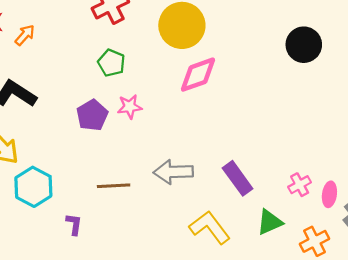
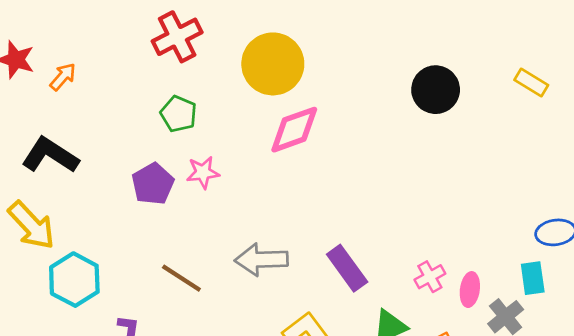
brown line: (114, 186) -> (181, 278), turned 36

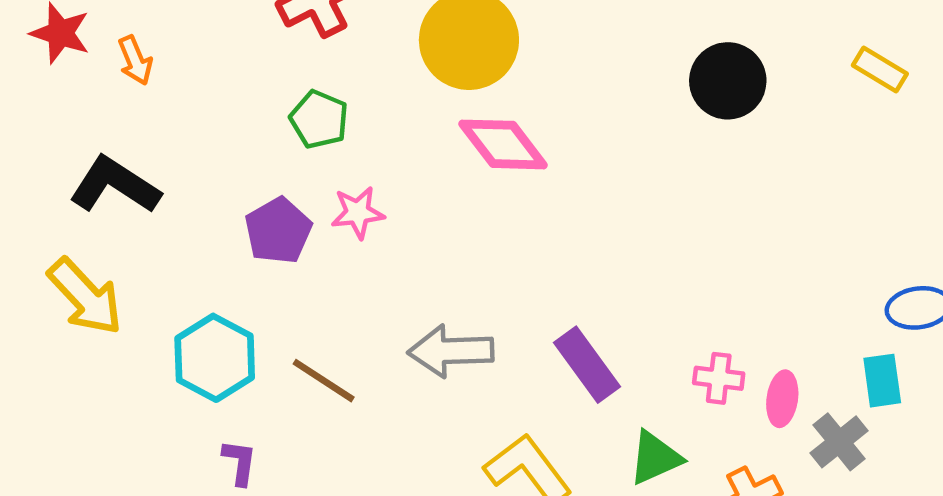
orange arrow: (63, 77) -> (135, 60), turned 116
pink diamond: (294, 130) -> (503, 144), turned 72
pink cross: (430, 277) -> (719, 378), turned 36
cyan hexagon: (74, 280) -> (215, 358), moved

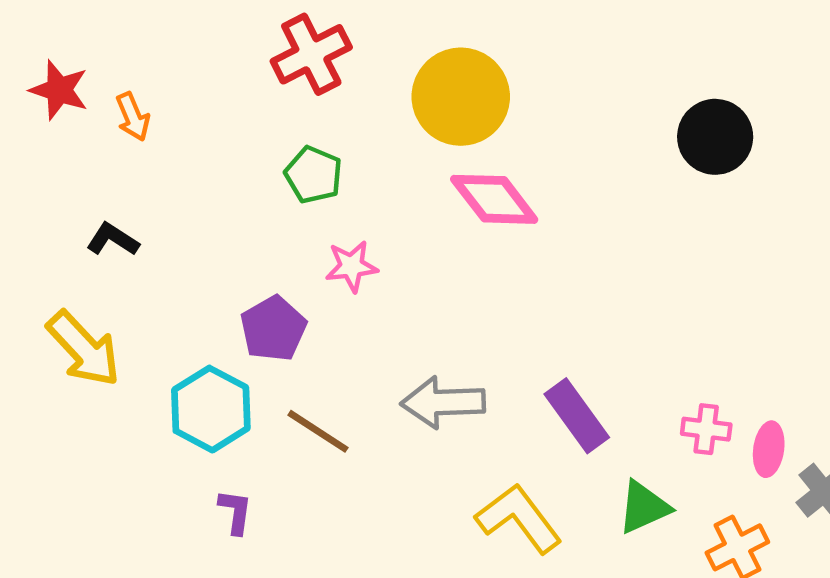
black L-shape: (115, 185) -> (113, 239), size x0.6
purple pentagon: (278, 231) -> (273, 329), moved

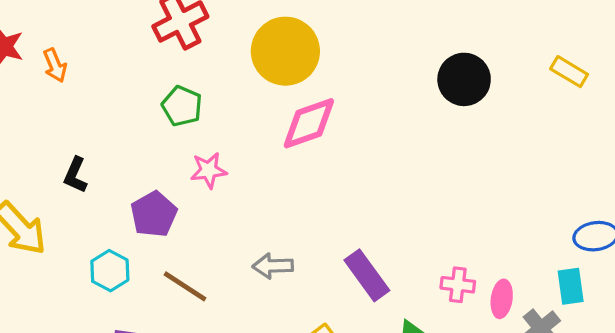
pink diamond: (494, 199) -> (309, 123), turned -72
black L-shape: (113, 239) -> (75, 175), moved, turned -99
gray arrow: (443, 402) -> (273, 266), size x0.7
cyan hexagon: (211, 409) -> (110, 271), size x0.7

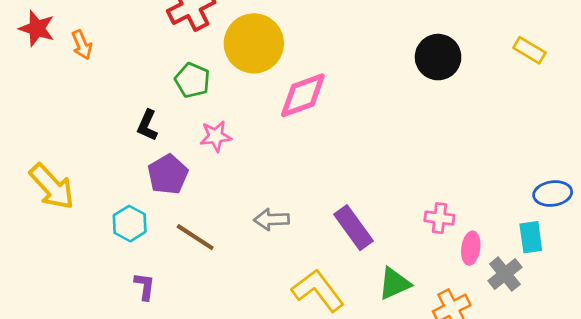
yellow circle: (285, 51) -> (254, 43), moved
black L-shape: (75, 175) -> (147, 125), moved
pink cross: (458, 285) -> (439, 218), moved

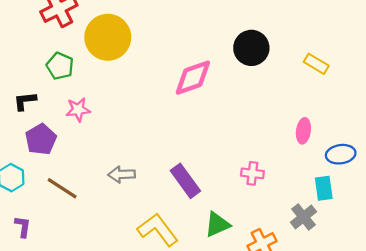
yellow rectangle: (529, 50) -> (316, 64), moved
pink diamond: (303, 95) -> (193, 78), moved
black L-shape: (147, 125) -> (25, 101), turned 60
pink ellipse: (471, 248) -> (303, 131), moved

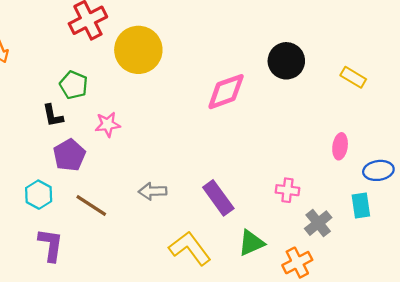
green pentagon: (60, 66) -> (74, 85), moved
black L-shape: (25, 101) -> (53, 116), turned -95
gray cross: (303, 217) -> (318, 223), moved
purple L-shape: (23, 227) -> (51, 245), size x1.5

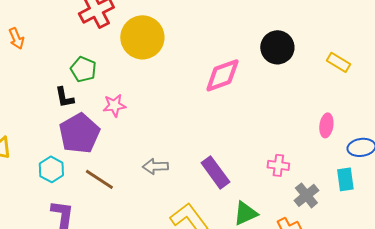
purple pentagon: (69, 155) -> (79, 133), size x1.4

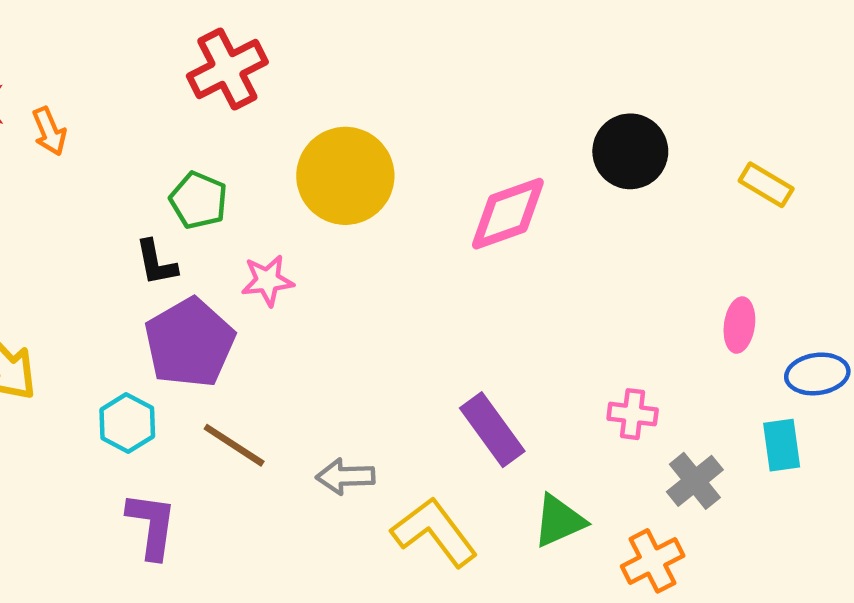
yellow circle: (142, 37) -> (345, 176), moved
gray arrow: (155, 166) -> (345, 476), moved

